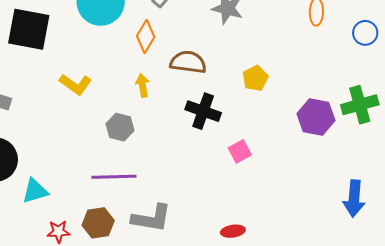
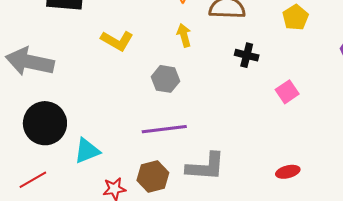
black cross: (203, 111) -> (247, 55), size x0.7

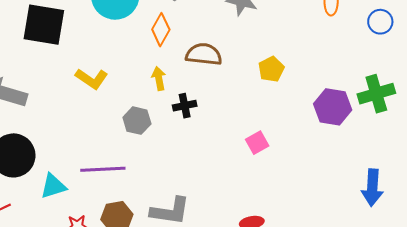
black cross: (247, 55) -> (185, 106), moved, turned -30
purple line: (164, 129) -> (103, 169), moved

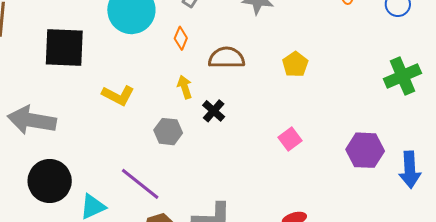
orange diamond: (161, 30) -> (181, 38), size x0.7
black cross: (185, 106) -> (214, 111), turned -30
purple hexagon: (333, 107) -> (365, 150), moved
purple line: (103, 169) -> (140, 184), turned 48

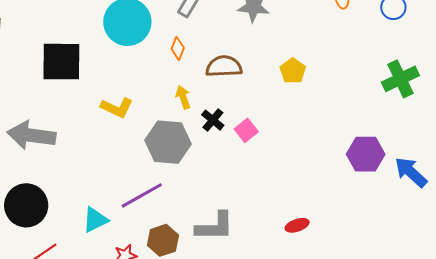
gray hexagon: (168, 132) -> (168, 142), size x1.6
pink square: (290, 139) -> (246, 130), moved
blue arrow: (410, 170) -> (411, 172), turned 138
black circle: (50, 181) -> (26, 205), moved
purple line: (140, 184) -> (142, 195), turned -66

